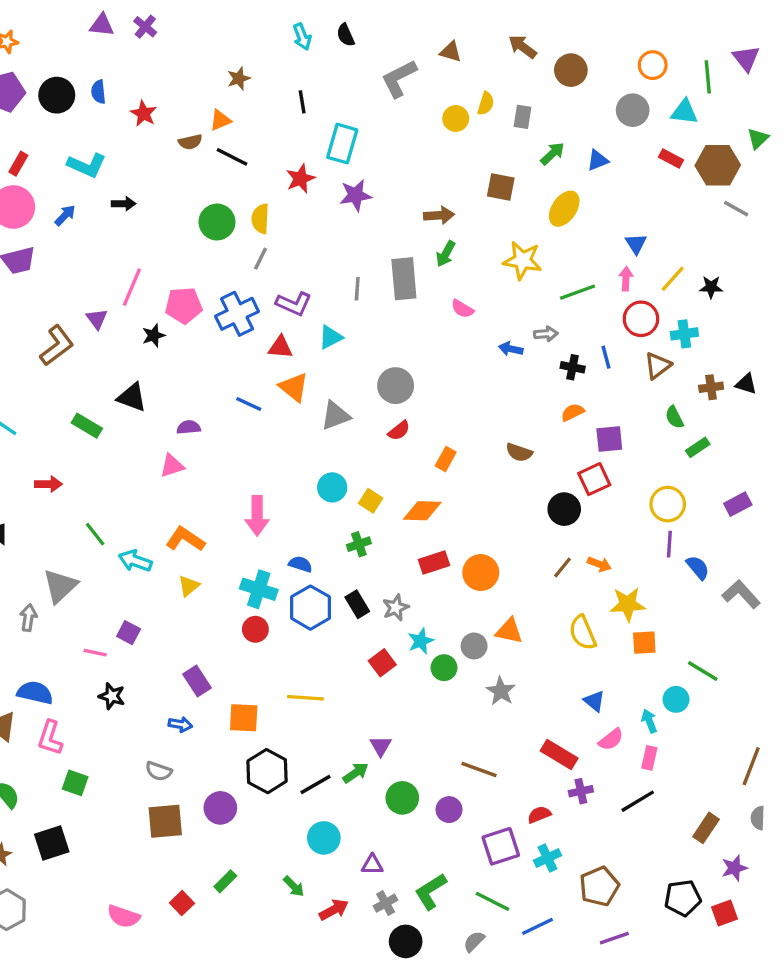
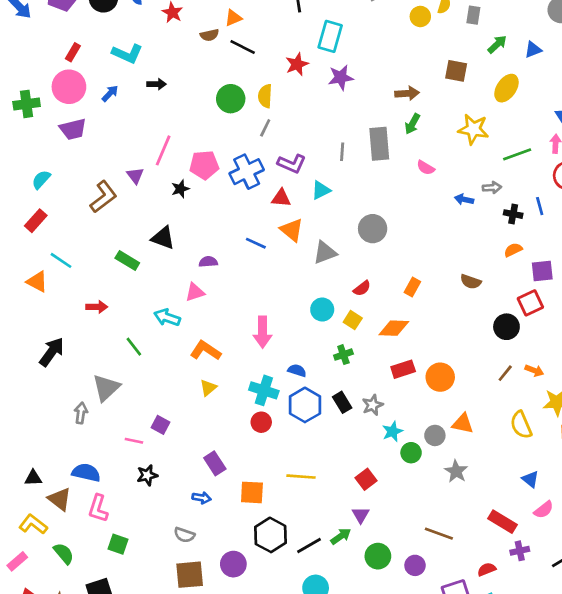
red semicircle: (399, 431) -> (362, 288), moved
cyan arrow: (135, 561) -> (167, 317), moved
red square: (382, 663) -> (366, 479), moved
black star: (112, 696) -> (147, 475), turned -30

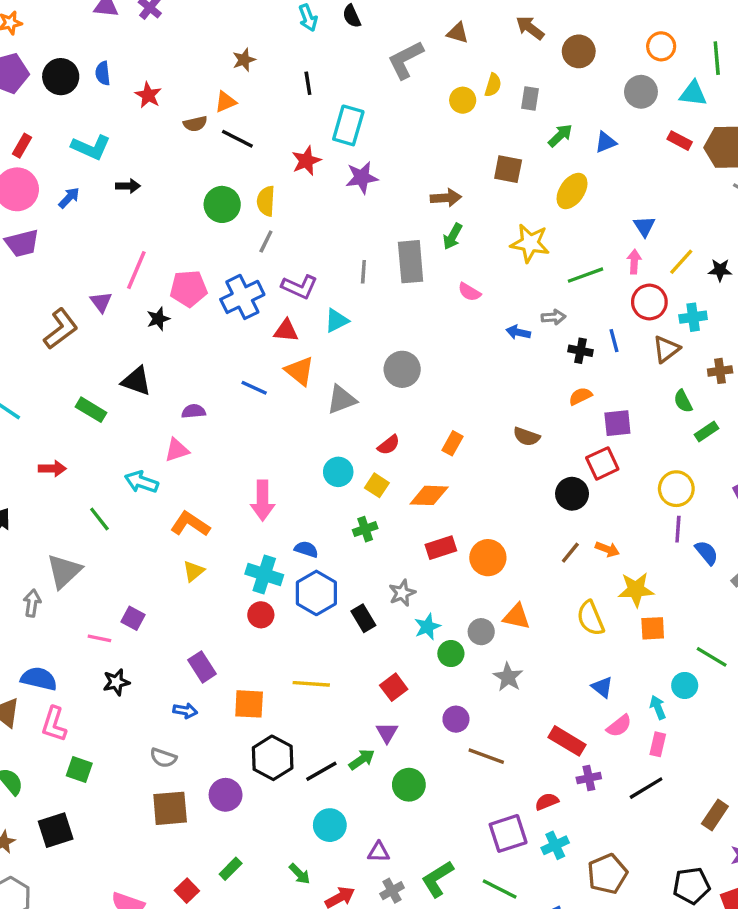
black rectangle: (342, 402) -> (363, 618), moved
purple circle: (415, 565) -> (456, 719), moved

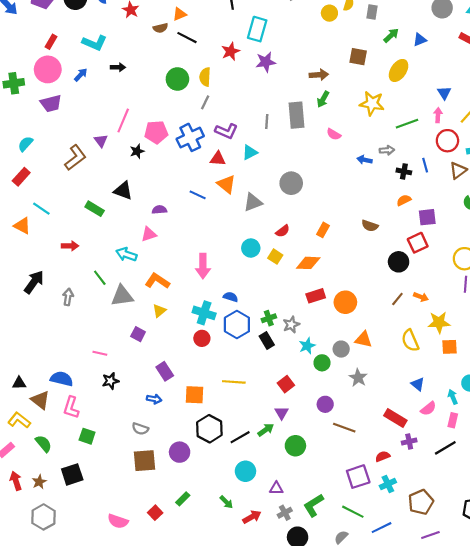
green cross: (365, 529) -> (269, 318), moved
gray triangle: (64, 571) -> (122, 296), moved, turned 35
gray arrow: (32, 603) -> (68, 297), moved
purple square: (133, 618) -> (138, 334), moved

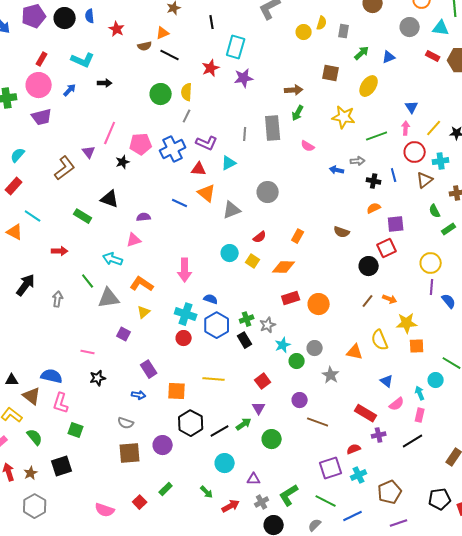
orange triangle: (363, 339) -> (355, 352), moved

